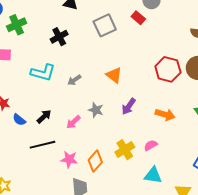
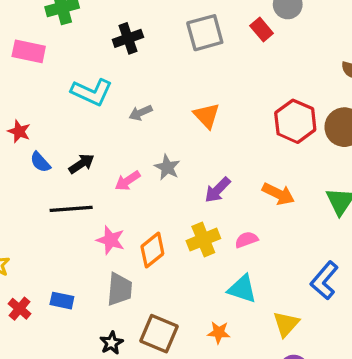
purple arrow: (129, 106) -> (218, 190), moved

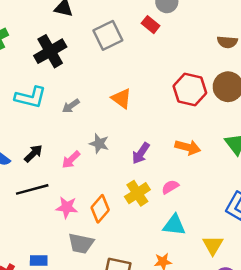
black cross: (128, 38) -> (50, 51), size x1.4
gray trapezoid: (120, 289) -> (81, 243), turned 108

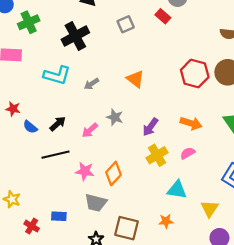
gray square: (108, 35) -> (126, 24), size x0.7
pink semicircle: (170, 187) -> (188, 153), moved
yellow cross: (137, 193) -> (157, 155), moved

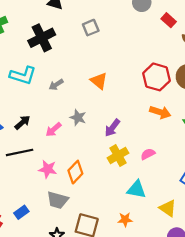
red rectangle: (163, 16) -> (169, 20), moved
orange arrow: (191, 123) -> (160, 112), moved
yellow triangle: (210, 209) -> (168, 208), turned -30
blue rectangle: (59, 216) -> (21, 212), turned -40

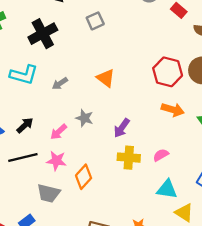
yellow cross: (118, 155) -> (129, 158), turned 36
pink star: (48, 169) -> (56, 161), moved
cyan triangle: (137, 189) -> (167, 189), moved
gray trapezoid: (58, 200) -> (49, 193), moved

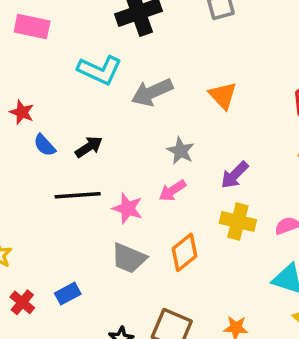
gray arrow: (60, 83) -> (152, 92), size x1.6
pink arrow: (59, 132) -> (172, 191), moved
orange diamond: (84, 177) -> (184, 252), moved
gray trapezoid: (49, 193) -> (129, 258), moved

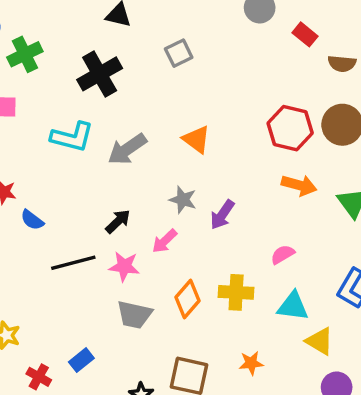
black arrow: (89, 147) -> (118, 221), moved
gray star: (181, 151) -> (183, 200), moved
yellow cross: (238, 222) -> (236, 292), moved

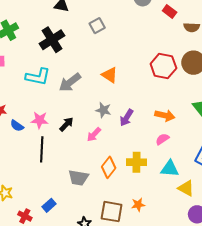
orange arrow: (299, 185) -> (165, 115), moved
black line: (73, 263) -> (42, 149), turned -70
pink star: (124, 266) -> (40, 120), moved
orange star: (251, 363) -> (138, 205), moved

